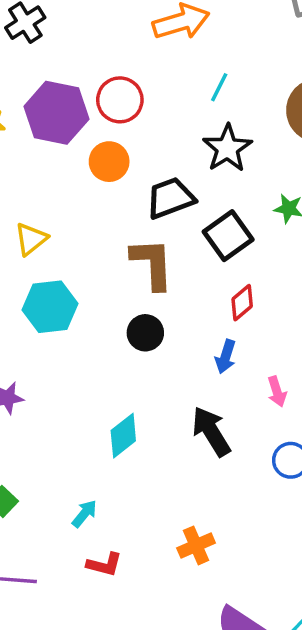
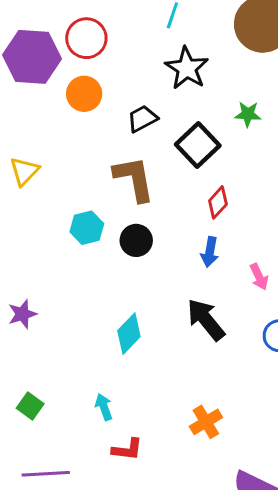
black trapezoid: (170, 198) -> (142, 119), size x0.7
cyan hexagon: (50, 307) -> (87, 228), moved, size x0.7
cyan arrow: (84, 514) -> (104, 407), turned -52

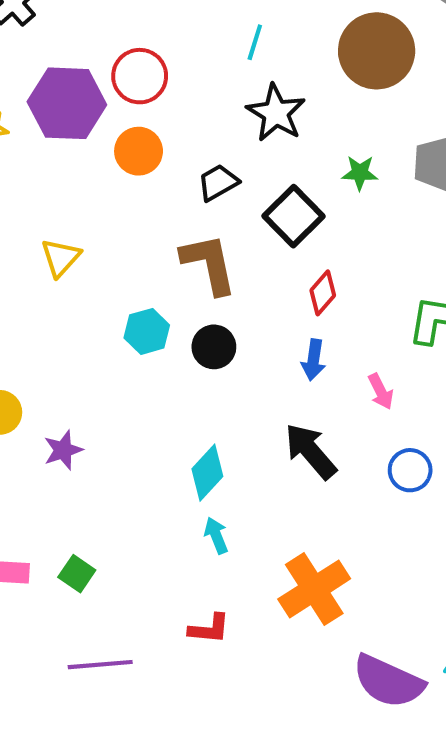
cyan arrow: (104, 407) -> (216, 535), moved
orange cross: (206, 422) -> (314, 589), size x1.6

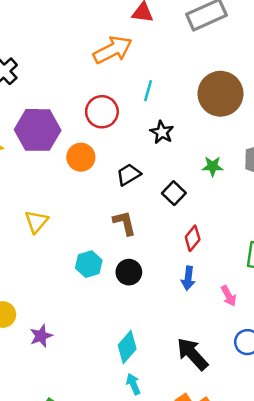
red circle: (140, 76) -> (102, 112), moved
black star: (276, 113) -> (162, 132), size x0.7
black square: (293, 216) -> (174, 193), size x0.7
brown L-shape: (209, 264) -> (124, 223), size x0.7
black arrow: (310, 451) -> (192, 354), moved

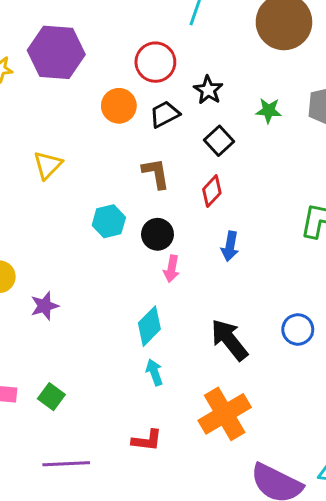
red circle: (102, 112) -> (155, 62), moved
black star: (162, 132) -> (208, 90), moved
orange circle: (81, 157) -> (119, 106), moved
red diamond: (193, 238) -> (212, 191), moved
pink arrow: (229, 296) -> (172, 269), moved, turned 35

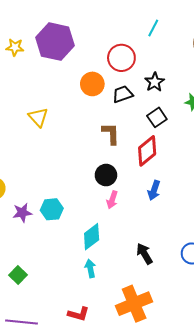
yellow triangle: (48, 165) -> (38, 117), turned -35
red diamond: (212, 191) -> (147, 151), size x1.4
cyan hexagon: (109, 221) -> (52, 209), moved
black arrow: (229, 340) -> (144, 254), size x0.7

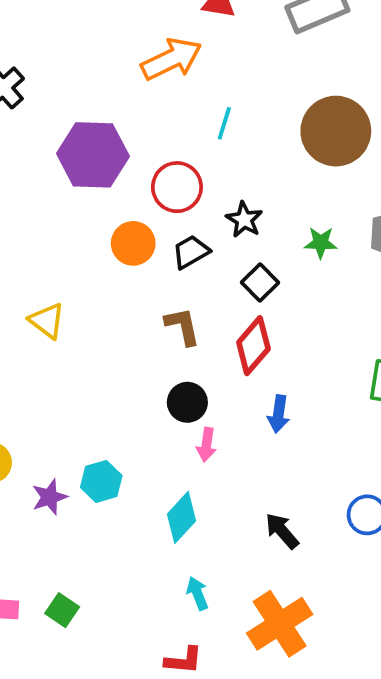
purple hexagon: (55, 42) -> (93, 155), moved
cyan arrow: (90, 268) -> (197, 593), moved

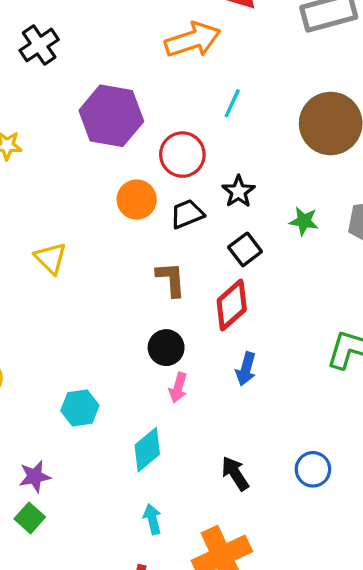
purple star: (49, 497) -> (35, 476), moved

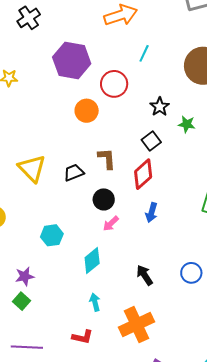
black star: (238, 191) -> (160, 107), moved
black trapezoid: (187, 214) -> (74, 173), moved
yellow triangle: (51, 258) -> (32, 168), moved, size x1.4
pink arrow: (178, 388) -> (111, 224), turned 30

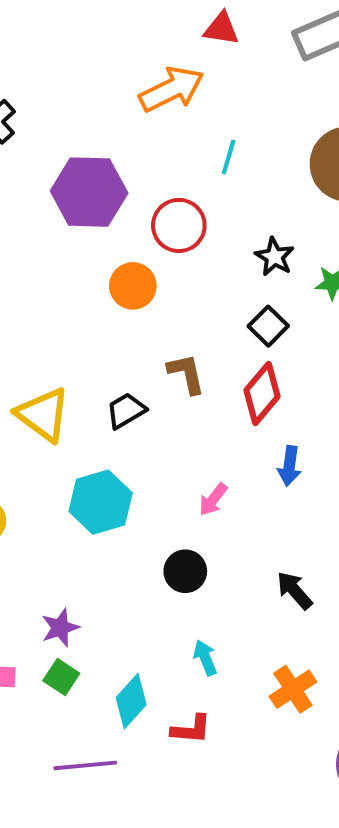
black circle: (104, 199) -> (185, 571), moved
cyan hexagon: (52, 235) -> (101, 502), moved, size x1.4
cyan diamond: (92, 261) -> (131, 701), moved
orange cross: (136, 325) -> (293, 689), size x0.7

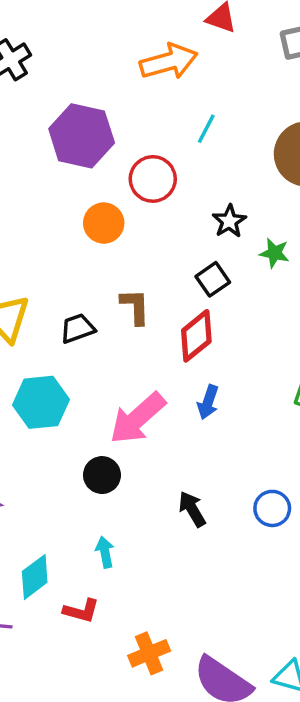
pink arrow: (213, 499) -> (137, 418), size x2.0
orange cross: (293, 689) -> (149, 653), moved

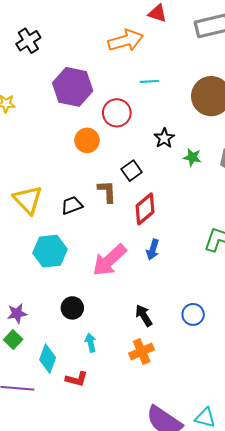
cyan line: (206, 129) -> (149, 81), turned 60
black square: (213, 279) -> (132, 171), moved
black circle: (102, 475) -> (72, 308), moved
cyan diamond: (35, 577) -> (48, 359), turned -32
orange cross: (149, 653) -> (142, 352), moved

